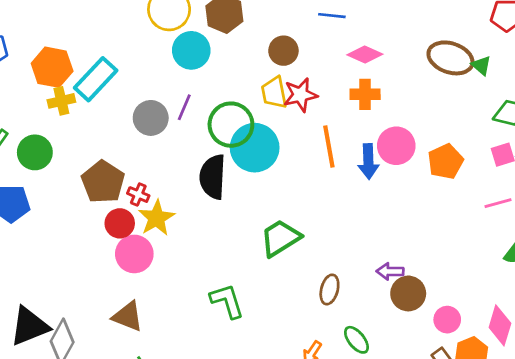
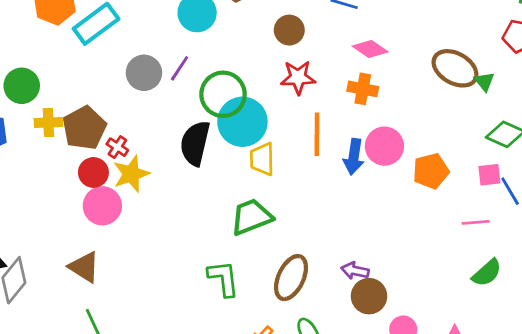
yellow trapezoid: (274, 93) -> (262, 159), moved
yellow cross: (61, 101) -> (48, 122), moved
brown ellipse: (329, 290) -> (291, 278), size x1.5
green L-shape: (227, 301) -> (223, 278), moved

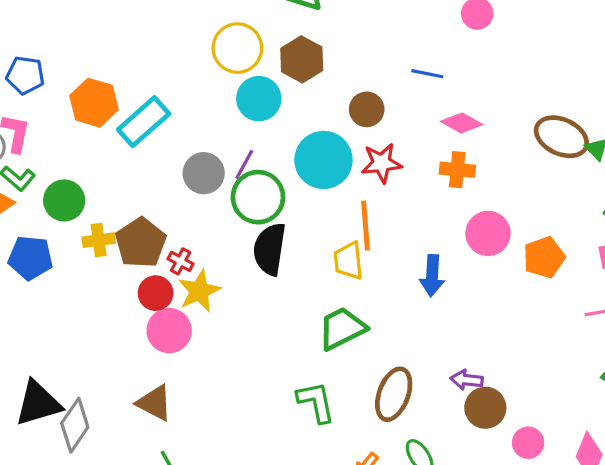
green circle: (223, 94) -> (258, 197), moved
cyan circle: (242, 122) -> (323, 160), moved
orange line: (317, 134) -> (365, 226), moved
blue arrow: (354, 157) -> (432, 276), moved

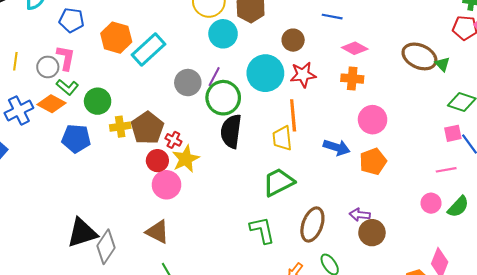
orange pentagon: (544, 257) -> (373, 162), moved
blue arrow: (432, 276) -> (337, 147), turned -75
pink circle: (528, 443) -> (431, 203), moved

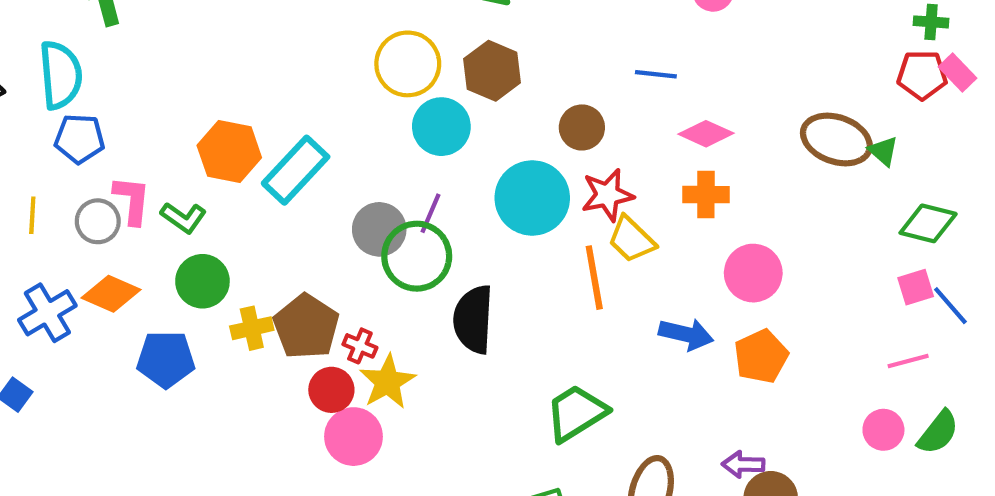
blue pentagon: (71, 20) -> (80, 139), moved
green L-shape: (67, 87) -> (183, 218), moved
green circle: (223, 98) -> (417, 256), moved
yellow trapezoid: (282, 138) -> (631, 239), moved, turned -35

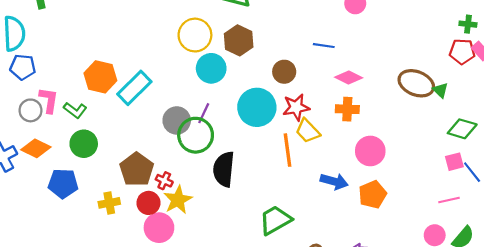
yellow cross: (252, 328) -> (109, 203), moved

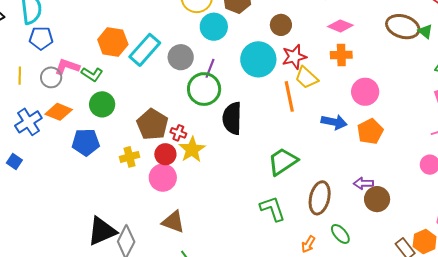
pink L-shape: (49, 100) -> (67, 67), turned -75
gray circle: (177, 120) -> (181, 57), moved
pink circle: (159, 228) -> (163, 178), moved

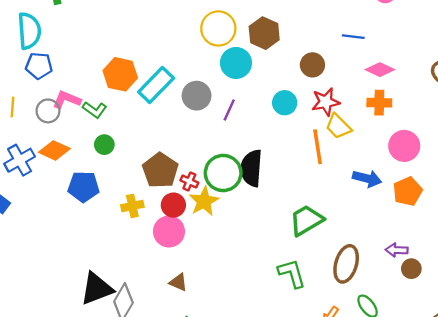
cyan circle: (258, 59) -> (285, 103), size x0.6
green circle: (204, 89) -> (223, 173), moved
green circle: (102, 104) -> (104, 145), size x0.7
brown circle: (377, 199) -> (411, 269), size x0.7
brown triangle: (173, 222) -> (178, 282), size x0.7

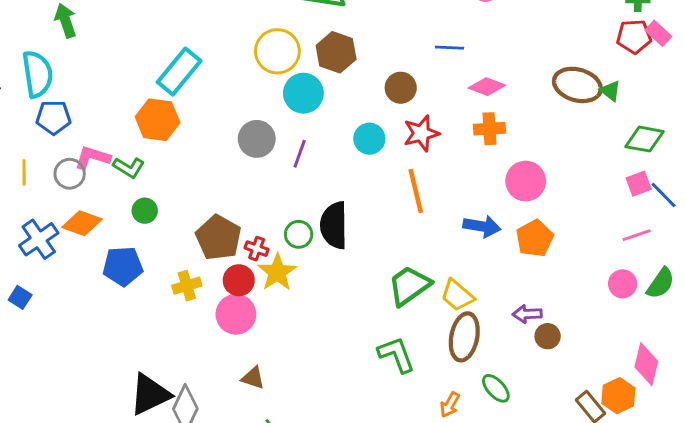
cyan rectangle: (156, 85) -> (179, 72), moved
yellow trapezoid: (338, 126) -> (457, 295), moved
green circle: (223, 173) -> (299, 234), size x0.6

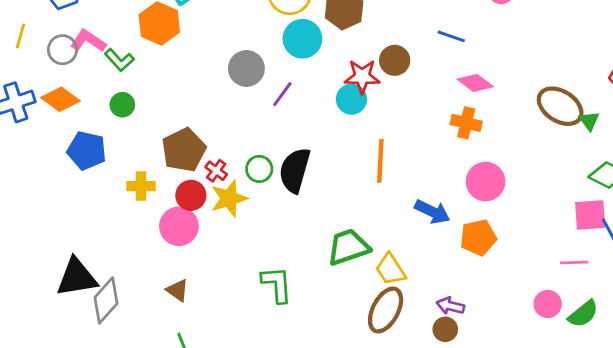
red star: (421, 133) -> (362, 77), moved
pink square: (639, 184) -> (590, 215), size x1.4
brown circle: (548, 336) -> (445, 329), moved
green L-shape: (396, 355) -> (277, 284), moved

